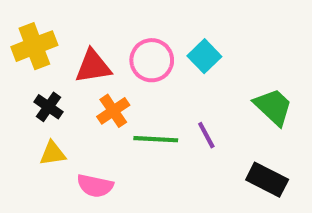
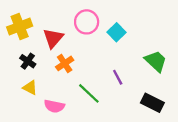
pink circle: (152, 60) -> (87, 22), moved
red triangle: (93, 66) -> (53, 38), turned -40
green line: (156, 139) -> (89, 93), moved, turned 40
yellow triangle: (53, 153) -> (30, 88), turned 35

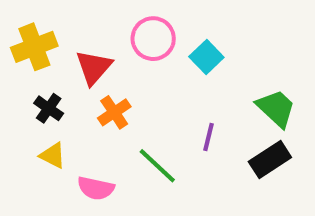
purple line: (118, 77) -> (208, 137), turned 42
black rectangle: (152, 103) -> (270, 160), moved, turned -60

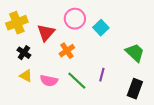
orange cross: (114, 112) -> (67, 51), moved
purple line: (208, 137) -> (102, 75), moved
black rectangle: (270, 160) -> (135, 89), moved, turned -36
pink semicircle: (96, 188) -> (49, 81), moved

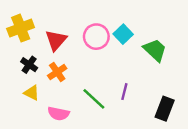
pink circle: (75, 19) -> (96, 37), moved
orange cross: (67, 51) -> (57, 72), moved
green trapezoid: (135, 53) -> (155, 50), moved
pink semicircle: (49, 81) -> (58, 114), moved

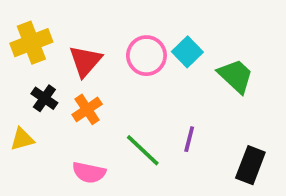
yellow triangle: (32, 93) -> (22, 139), moved, turned -42

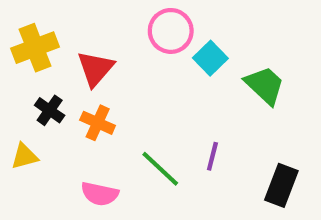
pink circle: (146, 56) -> (171, 31), moved
orange cross: (87, 109) -> (98, 123), turned -32

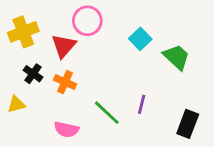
pink circle: (171, 31) -> (87, 21), moved

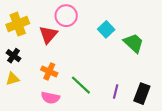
black cross: (33, 74) -> (14, 56), moved
orange cross: (65, 82) -> (49, 71), moved
purple line: (142, 104) -> (116, 91), moved

